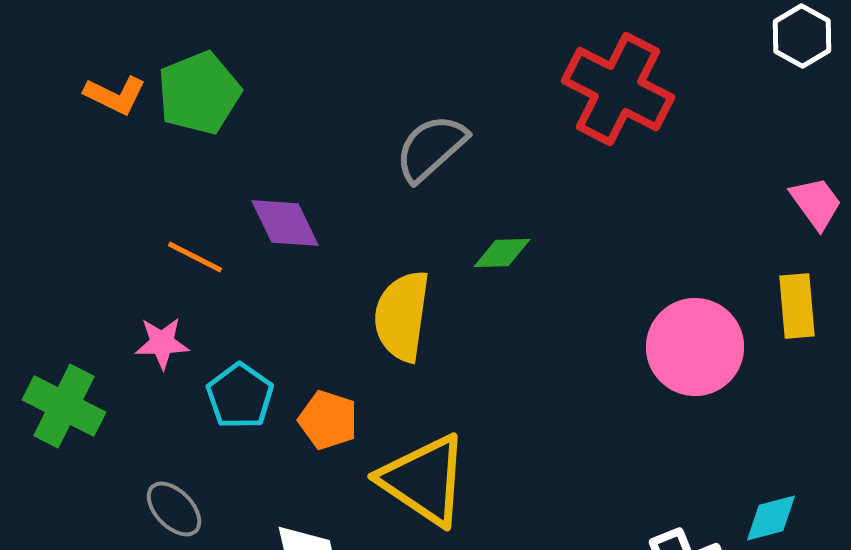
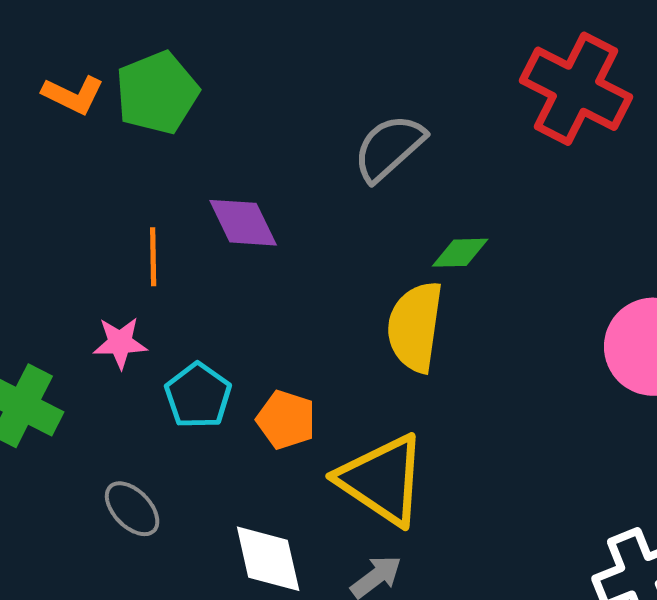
orange line: (195, 257) -> (153, 257), turned 62
yellow semicircle: (402, 316) -> (415, 327), moved

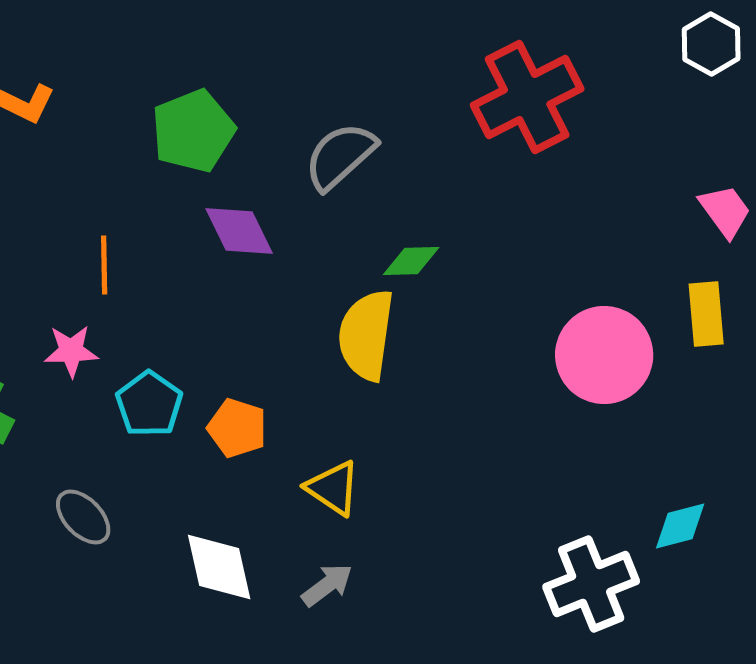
red cross: (576, 89) -> (527, 97), turned 36
green pentagon: (157, 93) -> (193, 131), moved
purple diamond: (243, 223) -> (239, 231), moved
yellow triangle: (382, 480) -> (333, 488), size x0.6

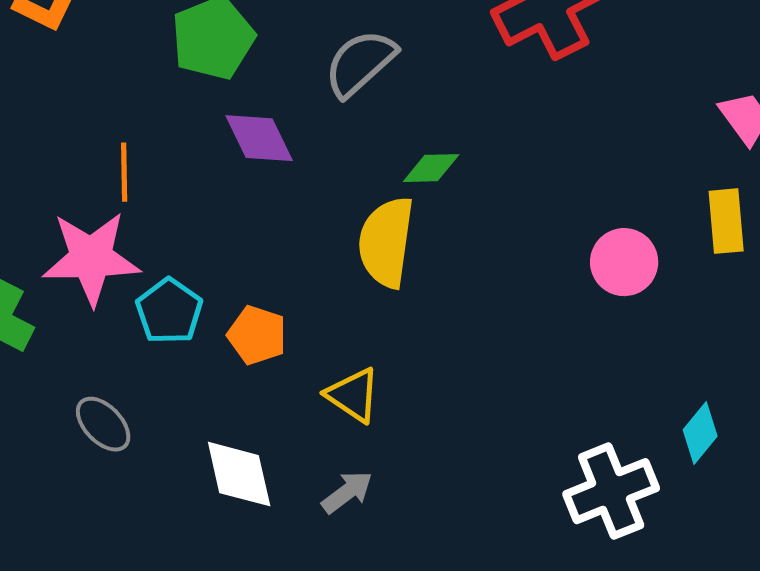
pink star: (71, 351) -> (91, 258), size x1.8
pink circle: (604, 355) -> (624, 262), size x0.7
cyan diamond: (680, 526) -> (700, 433), turned -36

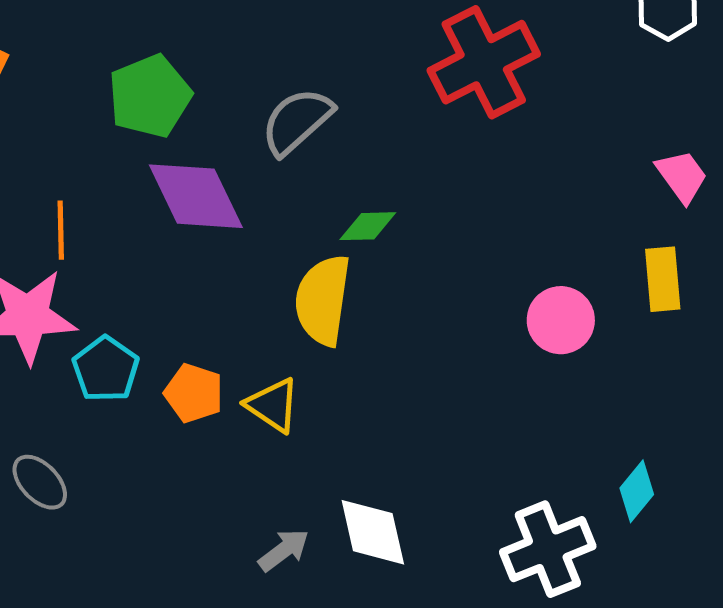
purple diamond: (259, 138) -> (196, 196), size x1.4
yellow triangle: (353, 395) -> (273, 405), moved
white diamond: (239, 474) -> (373, 532), moved

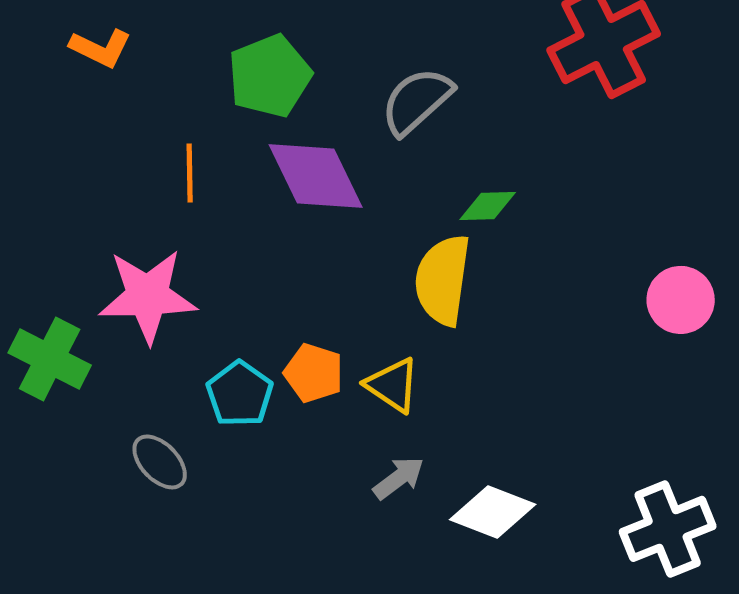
orange line: (61, 230) -> (190, 173), moved
cyan pentagon: (106, 369) -> (240, 394), moved
white diamond: (373, 532) -> (493, 512), turned -56
gray arrow: (284, 550) -> (399, 478), moved

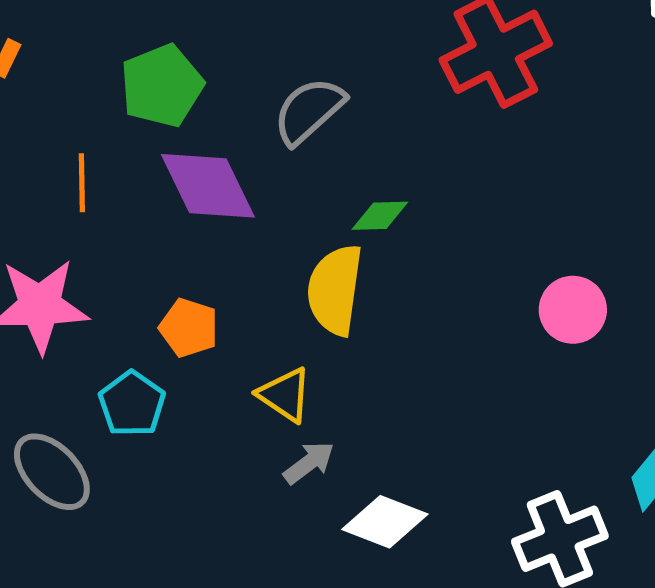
orange pentagon: (314, 373) -> (189, 328), moved
gray ellipse: (160, 462) -> (52, 472), size x1.4
gray arrow: (399, 478) -> (309, 463), moved

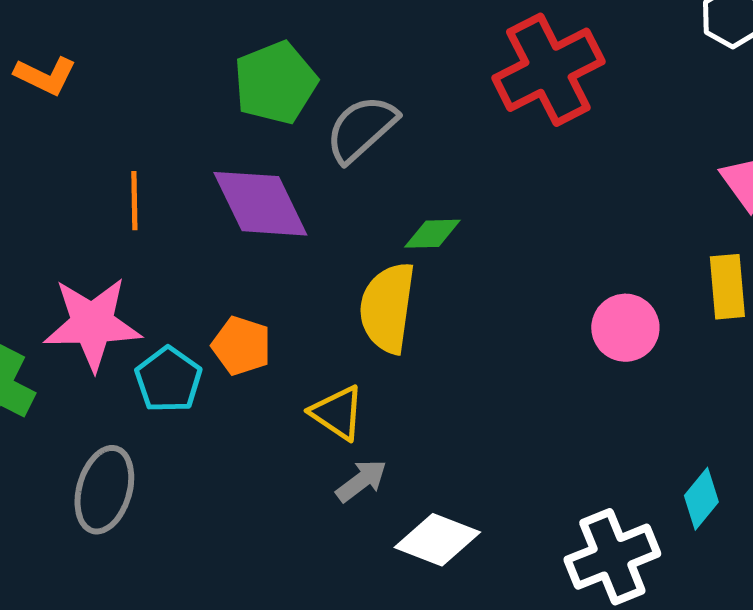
green pentagon: (162, 86) -> (275, 83), moved
cyan pentagon: (132, 404) -> (168, 380), moved
gray ellipse: (52, 472) -> (104, 490), turned 60

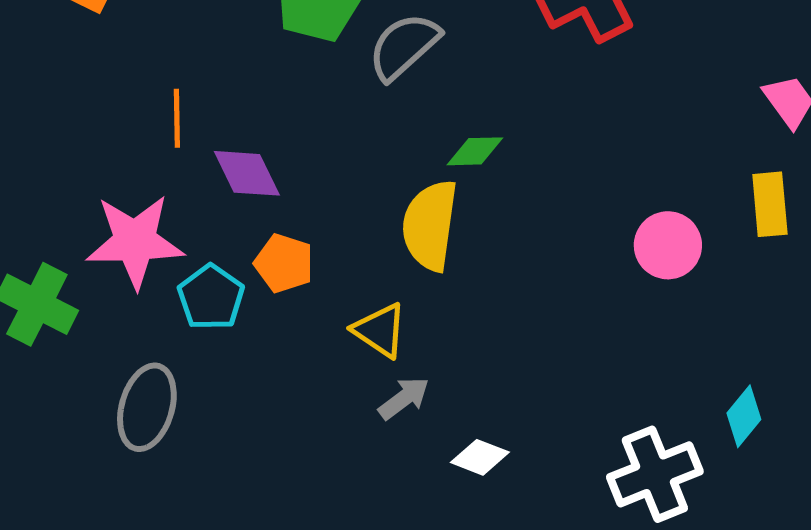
purple diamond: (260, 204) -> (247, 173), moved, size x0.7
white diamond: (437, 540) -> (480, 457), size x0.7

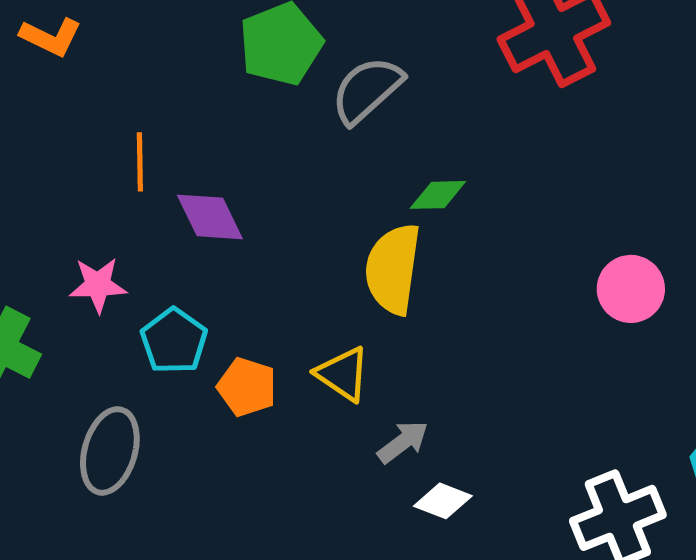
pink star: (135, 241) -> (98, 285), size x0.6
orange pentagon: (284, 263) -> (247, 387), moved
gray arrow: (404, 398) -> (403, 442), moved

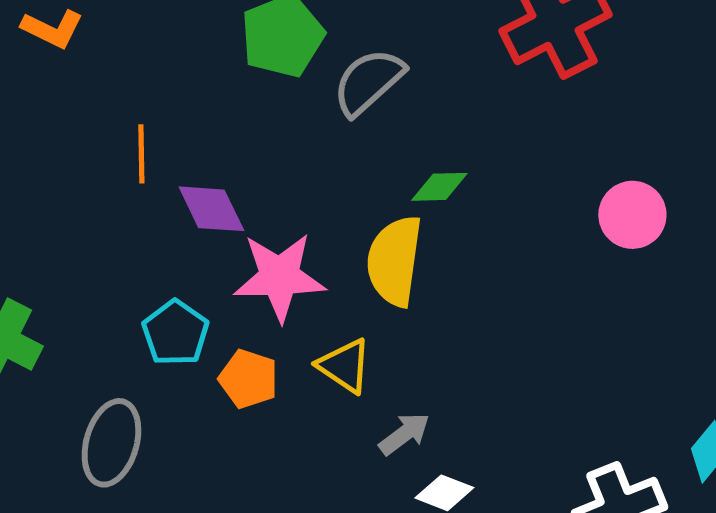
pink star: (98, 285) -> (279, 277), moved, size x1.6
pink circle: (631, 289) -> (632, 215), moved

